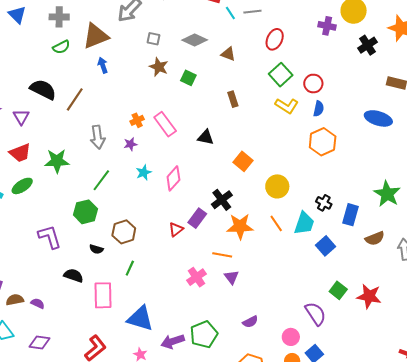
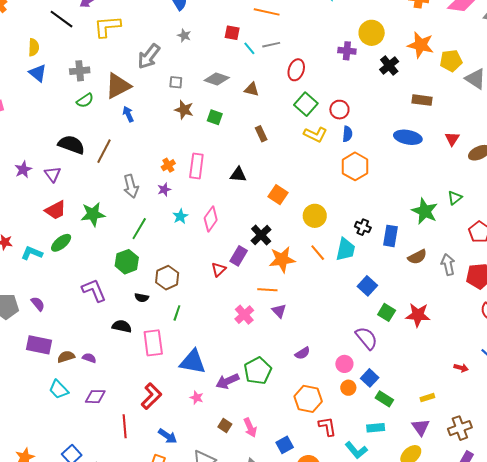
pink rectangle: (165, 124) -> (196, 166), turned 50
blue square: (326, 246) -> (367, 286), moved

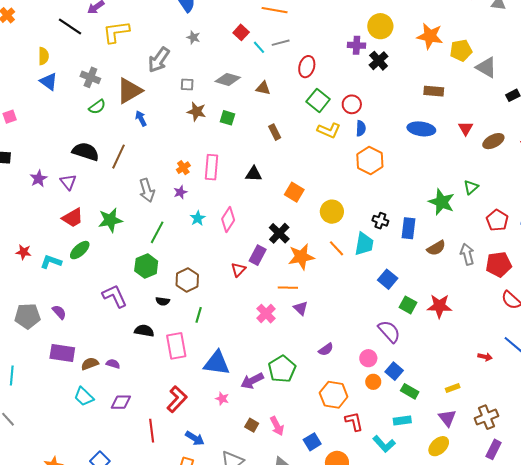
red square: (232, 33) -> (241, 32), turned 35
black cross: (389, 65) -> (379, 61), moved
gray cross: (80, 71) -> (90, 77), turned 30

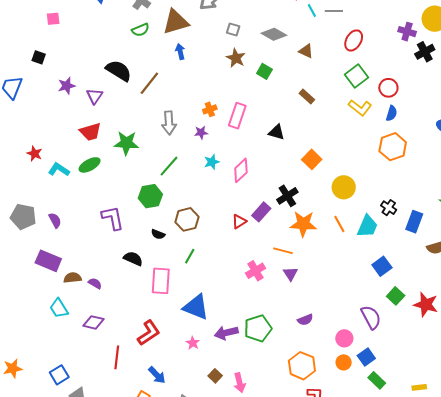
brown rectangle: (275, 132) -> (307, 96), turned -35

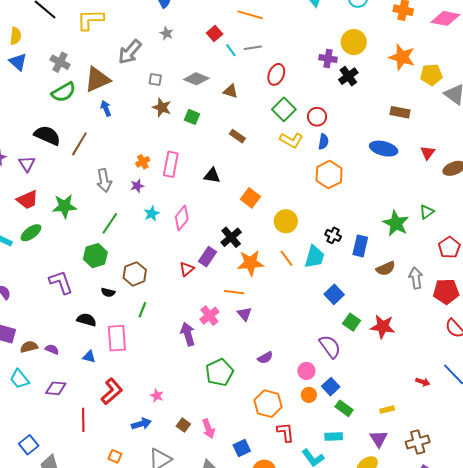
green semicircle: (140, 30) -> (64, 92), size x1.4
blue triangle: (196, 307) -> (89, 357), moved, size x0.5
purple arrow: (226, 333) -> (188, 334), moved, turned 95
blue arrow: (157, 375) -> (141, 424), moved, turned -54

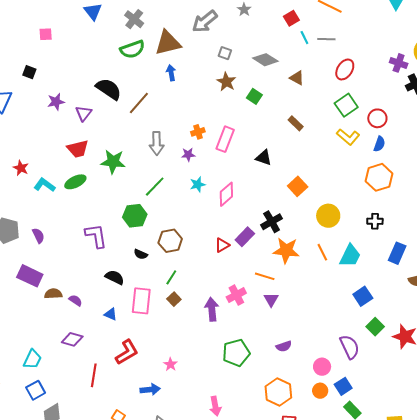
black cross: (333, 235) -> (375, 221), moved, turned -35
cyan trapezoid: (20, 379) -> (32, 359), moved, turned -125
brown square: (183, 425) -> (174, 299), moved

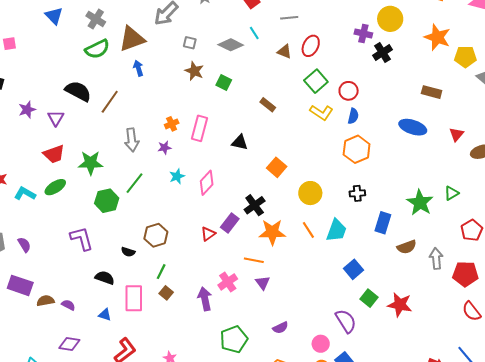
cyan line: (304, 38) -> (254, 33), moved
brown triangle: (297, 78) -> (284, 52), moved
green hexagon: (135, 216) -> (107, 201), moved

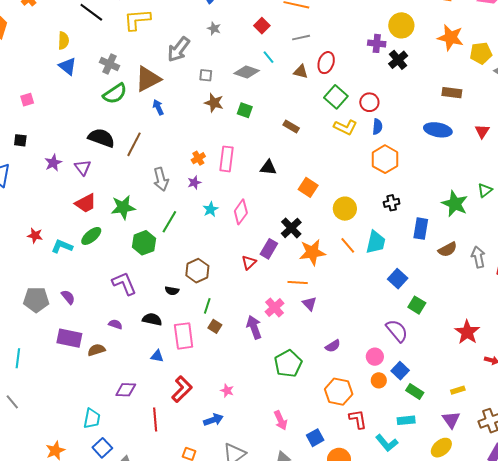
purple semicircle: (68, 305) -> (115, 324), moved
red star: (400, 305) -> (467, 332), moved, turned 30

